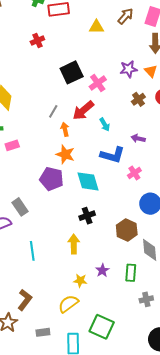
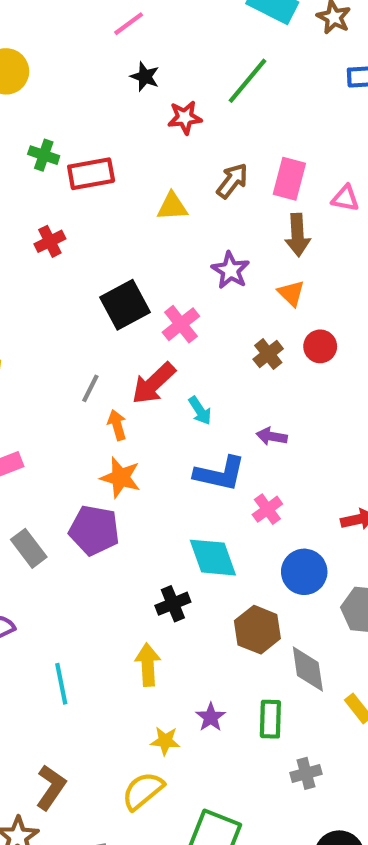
purple star: (129, 69) -> (230, 270), moved, turned -30
cyan diamond: (88, 181) -> (213, 558), moved
gray rectangle: (20, 207) -> (29, 548), moved

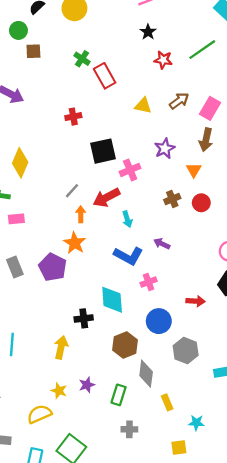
red rectangle: (91, 174) -> (105, 76), turned 55
red cross: (50, 241) -> (73, 117), moved

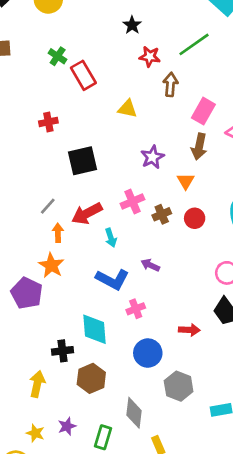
brown arrow: (179, 101) -> (170, 84), moved, turned -48
pink cross: (130, 170) -> (132, 202), moved
brown hexagon: (125, 345) -> (91, 378), moved

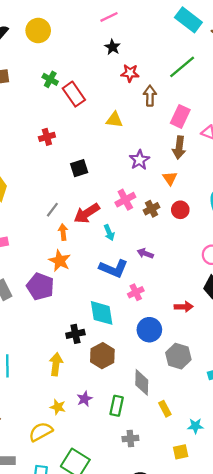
green line: (194, 44) -> (182, 67), moved
black square: (83, 161) -> (79, 168), size x0.7

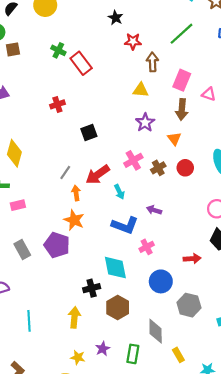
yellow triangle: (114, 120) -> (141, 90), moved

